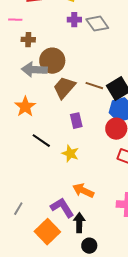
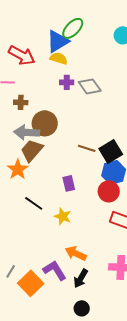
brown trapezoid: (64, 88) -> (32, 150), moved
black arrow: (79, 223) -> (81, 278), moved, turned -150
orange square: (47, 232) -> (31, 283), moved

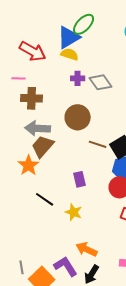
brown cross: (21, 102) -> (32, 98), size x1.5
brown circle: (45, 123) -> (78, 117), moved
gray line: (11, 271) -> (22, 267), turned -40

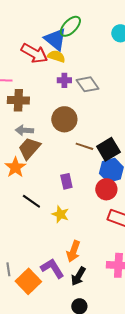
blue triangle: (69, 37) -> (55, 39), turned -50
red arrow: (33, 51) -> (34, 53), moved
gray arrow: (38, 128) -> (24, 130), size x0.7
orange arrow: (87, 249) -> (73, 251), turned -95

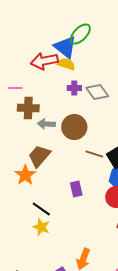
red arrow: (34, 53) -> (44, 61), turned 140
gray arrow: (24, 130) -> (46, 124), moved
yellow star: (60, 214) -> (41, 227), moved

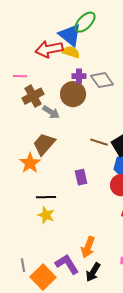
brown cross: (28, 108) -> (33, 96), turned -30
gray arrow: (46, 124) -> (51, 112), turned -150
brown circle: (74, 127) -> (73, 94), moved
black line: (41, 209) -> (46, 197), turned -36

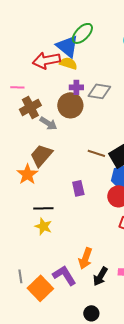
gray diamond: (102, 80) -> (99, 91), turned -45
black arrow: (93, 272) -> (100, 276), moved

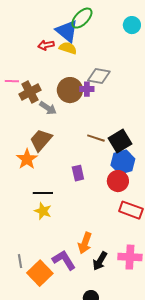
red arrow: (46, 60) -> (46, 45), size x0.6
pink line: (17, 87) -> (12, 81), moved
purple cross: (76, 87) -> (87, 89), moved

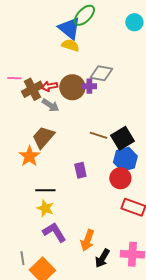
red arrow: (46, 45) -> (49, 86), moved
purple L-shape: (64, 260) -> (54, 232), moved

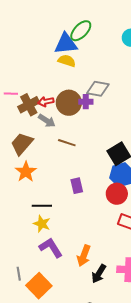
blue triangle: (69, 28) -> (66, 44), turned -45
brown line: (98, 135) -> (67, 143), moved
brown trapezoid: (43, 137) -> (22, 144), moved

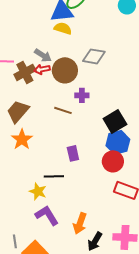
purple cross: (86, 102) -> (82, 95), moved
gray arrow: (47, 121) -> (43, 55), moved
black line: (42, 206) -> (54, 176), moved

